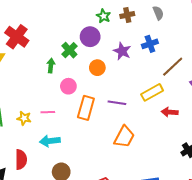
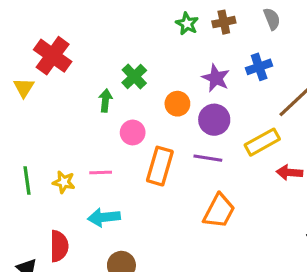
purple circle: (90, 37) -> (214, 120), moved

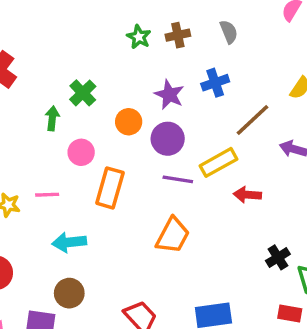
purple line: (208, 158) -> (178, 179), moved
cyan arrow: (104, 217) -> (69, 242), moved

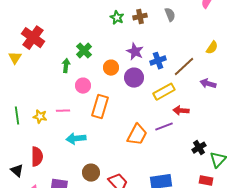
blue cross: (215, 83) -> (158, 61), moved
purple line: (178, 179) -> (164, 127), moved, turned -30
brown circle: (69, 293) -> (91, 173), moved

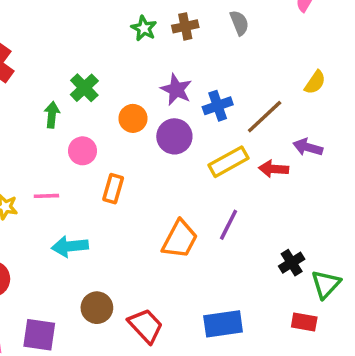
orange rectangle: (100, 107) -> (113, 189), size x0.7
red arrow: (181, 111) -> (274, 169), moved
purple line: (164, 127) -> (229, 225), turned -42

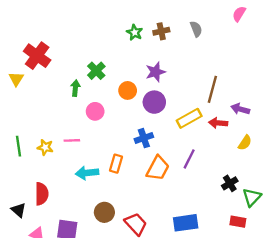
yellow semicircle: (315, 82) -> (245, 143), moved
purple star: (176, 90) -> (155, 72), turned 30
blue cross: (218, 106) -> (144, 138), moved
brown line: (265, 117) -> (212, 89), turned -32
orange rectangle: (113, 189) -> (116, 164), moved

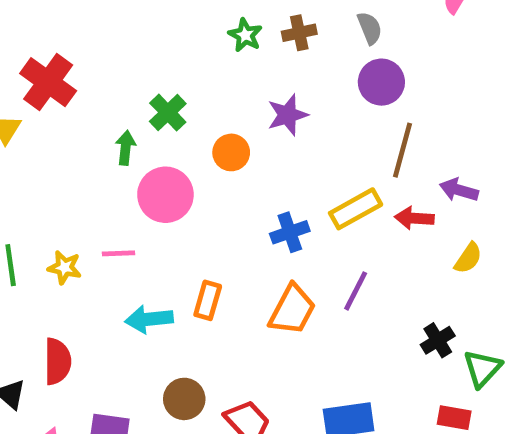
purple circle: (154, 102) -> (381, 82), moved
pink circle: (95, 111) -> (165, 195), size x1.5
blue cross: (144, 138) -> (290, 232), moved

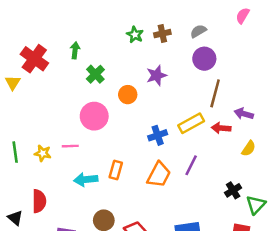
gray semicircle: (370, 28) -> (198, 31), turned -98
green arrow: (126, 148) -> (75, 50), moved

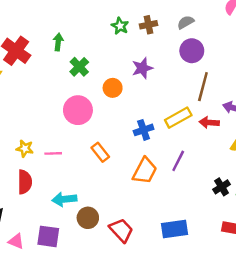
pink line: (70, 146) -> (53, 153), moved
orange rectangle: (116, 170) -> (100, 152), moved, turned -54
cyan arrow: (86, 180) -> (64, 199), moved
red semicircle: (39, 201) -> (25, 182), moved

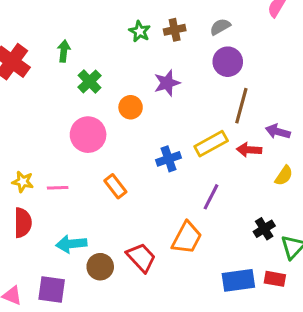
orange trapezoid: (145, 171) -> (187, 238), moved
blue rectangle: (174, 229) -> (238, 280), moved
red trapezoid: (121, 230) -> (141, 258), moved

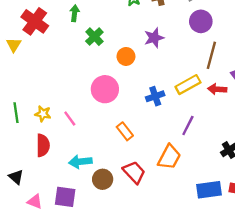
pink circle: (88, 135) -> (105, 89), moved
orange rectangle: (115, 186) -> (125, 131), moved
pink line: (58, 188) -> (70, 118), turned 56

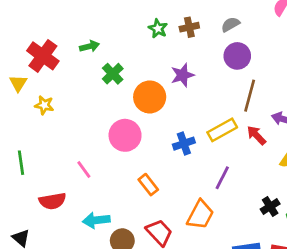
green arrow: (75, 13) -> (89, 46), turned 70
orange circle: (126, 56) -> (150, 97), size x1.5
red arrow: (217, 89) -> (256, 135), turned 42
yellow star: (43, 114) -> (44, 105), moved
red semicircle: (43, 145) -> (52, 201), turned 80

